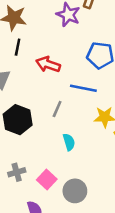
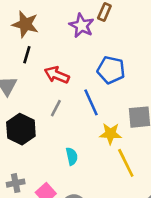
blue line: (83, 88) -> (91, 102), turned 50
gray line: (57, 109) -> (56, 108), moved

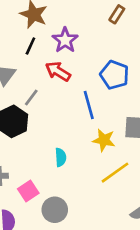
purple star: (82, 26) -> (65, 40), moved
gray line: (56, 108) -> (31, 97), moved
yellow line: (126, 163) -> (115, 173), turned 72

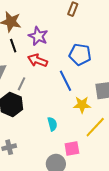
black line: (30, 46) -> (13, 46), turned -32
pink square: (28, 191) -> (72, 149), moved, turned 35

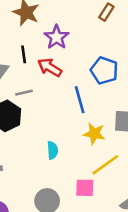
black line: (13, 46) -> (24, 54), moved
gray line: (22, 84) -> (24, 93), turned 40
pink square: (72, 149) -> (85, 188), moved

